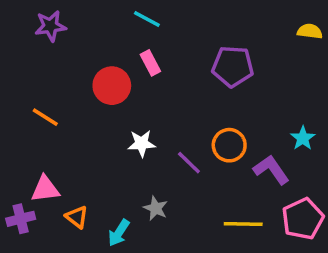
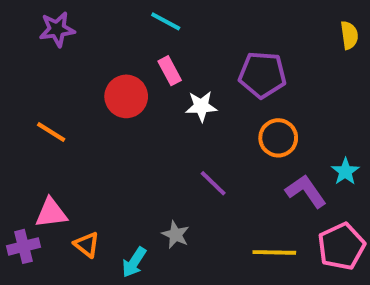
yellow semicircle: (310, 31) -> (349, 35), turned 75
cyan star: (303, 138) -> (345, 171), moved
white star: (142, 143) -> (201, 106), moved
orange circle: (229, 145) -> (278, 138), moved

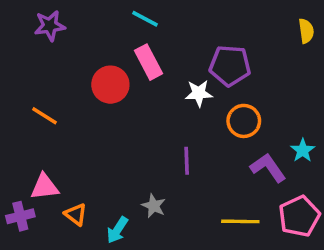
pink rectangle: (170, 71) -> (149, 62), size x1.4
white star: (201, 106) -> (199, 93), moved
purple line: (213, 183) -> (187, 161), turned 44

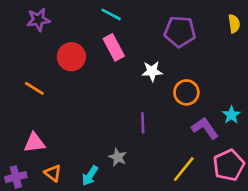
purple pentagon: (230, 66) -> (180, 32), moved
red circle: (110, 85) -> (71, 57), moved
orange triangle: (76, 214) -> (53, 173), moved
purple cross: (20, 216) -> (16, 177), moved
yellow line: (240, 221) -> (184, 169), turned -52

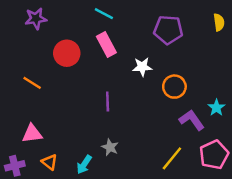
purple line: (143, 123) -> (108, 101), moved

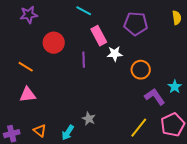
pink rectangle: (106, 45) -> (99, 36), moved
purple line: (108, 101) -> (84, 60), moved
pink triangle: (32, 134) -> (28, 95), moved

